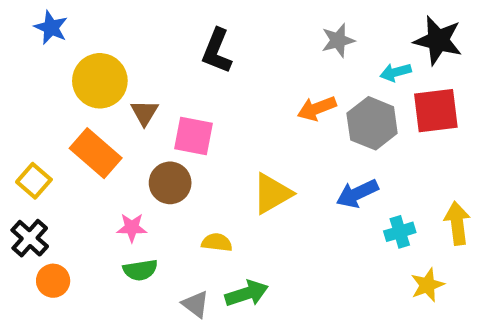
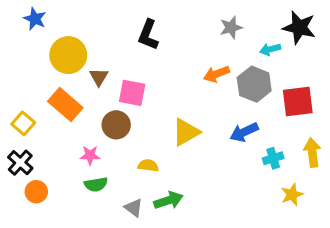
red square: (436, 111) -> (298, 102), moved

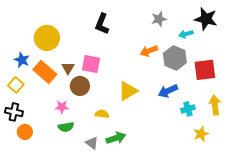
blue star: (35, 19) -> (22, 60), moved
brown triangle: (99, 77) -> (68, 68), moved
black cross: (20, 163) -> (14, 112), turned -30

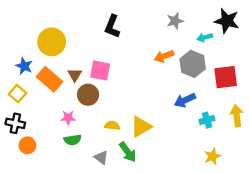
yellow triangle: (128, 91) -> (141, 127), moved
yellow star: (201, 134) -> (212, 156), moved
green arrow: (116, 138) -> (128, 152), turned 72

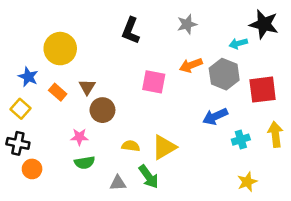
gray star: (175, 21) -> (187, 24), moved
pink square: (100, 70) -> (154, 82), moved
orange rectangle: (49, 79) -> (58, 92), size x0.6
gray triangle: (101, 157) -> (118, 183), turned -40

